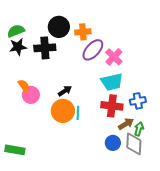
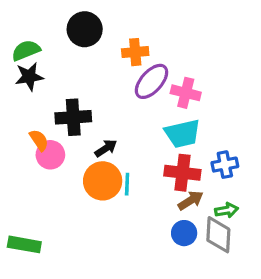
black circle: (59, 27) -> (85, 29), moved
black cross: (45, 48) -> (73, 117), moved
pink cross: (114, 57) -> (186, 93), turned -30
brown arrow: (126, 124) -> (191, 200), moved
green arrow: (139, 129) -> (226, 210), turned 64

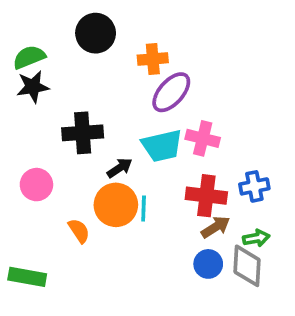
pink cross: (186, 93) -> (203, 138), moved
cyan trapezoid: (182, 134) -> (162, 146), moved
orange semicircle: (39, 140) -> (79, 231), moved
pink circle: (50, 155) -> (36, 185), moved

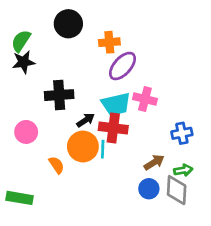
green semicircle: (29, 57) -> (21, 41), turned -35
red cross: (206, 196) -> (113, 128), moved

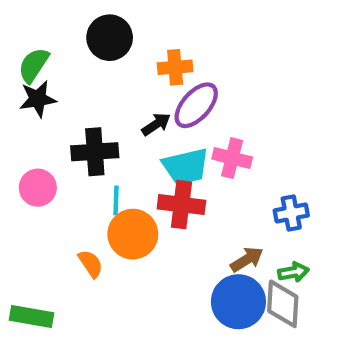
black arrow: (86, 120) -> (156, 124), moved
pink circle: (26, 132) -> (38, 188), moved
cyan line: (103, 149) -> (116, 200), moved
blue circle: (149, 189) -> (238, 302), size x1.6

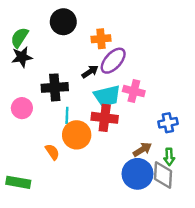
green arrow: (293, 272) -> (169, 157), turned 98

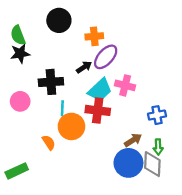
green semicircle: (19, 38) -> (18, 35), turned -54
cyan trapezoid: (107, 96) -> (100, 90), turned -30
green rectangle: (18, 182) -> (17, 171), turned -35

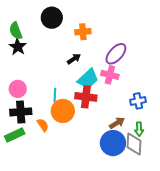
black star: (20, 53) -> (18, 47), turned -30
purple ellipse: (106, 57) -> (116, 54), moved
black cross: (51, 82) -> (21, 112), moved
green rectangle: (17, 171) -> (15, 135), moved

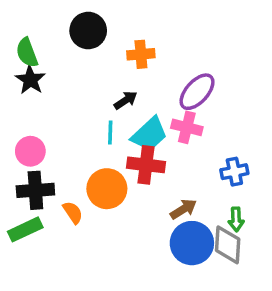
cyan line: (55, 95) -> (110, 133), moved
brown arrow: (117, 123) -> (183, 209), moved

